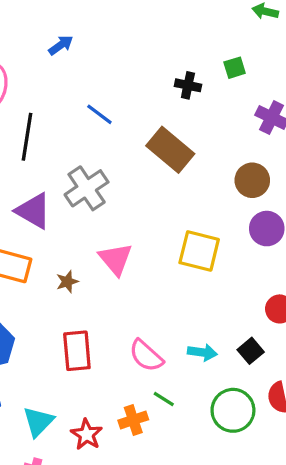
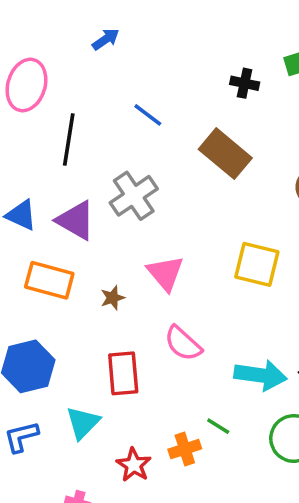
cyan arrow: (202, 352) -> (260, 375), size x1.6
pink semicircle: (146, 356) -> (183, 344), moved
cyan triangle: (38, 422) -> (83, 423), moved

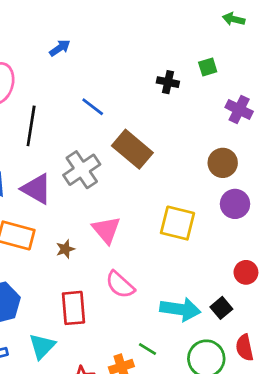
brown rectangle: (225, 154) -> (132, 149), moved

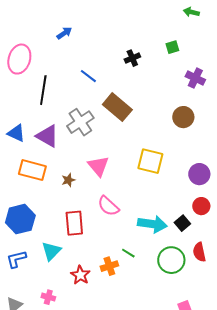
black cross: (168, 82) -> (132, 58), moved, turned -35
purple circle: (235, 204) -> (199, 174), moved
red circle: (246, 272) -> (201, 206), moved

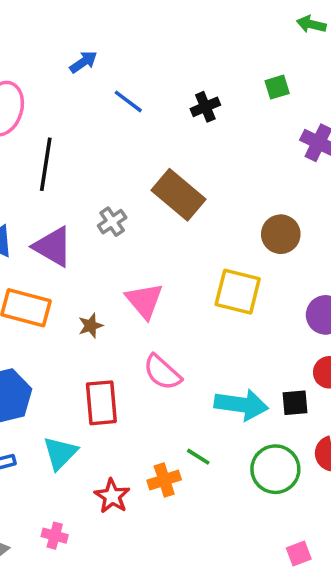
blue line: (88, 76) -> (128, 101), moved
brown circle: (183, 117) -> (281, 234), moved
gray cross: (80, 122) -> (112, 222), size x0.6
black square: (182, 223) -> (295, 403), turned 35

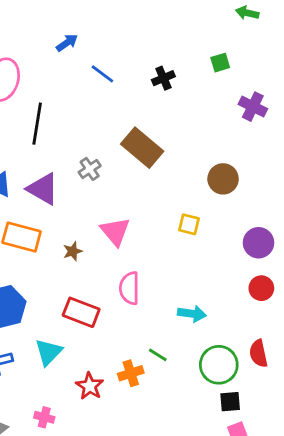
yellow square: (238, 292) -> (189, 224), size x0.6
pink semicircle: (162, 372) -> (129, 288), turned 48
red rectangle: (101, 403) -> (81, 312), turned -64
black square: (295, 403) -> (230, 402), moved
cyan arrow: (241, 405) -> (192, 314), size x0.7

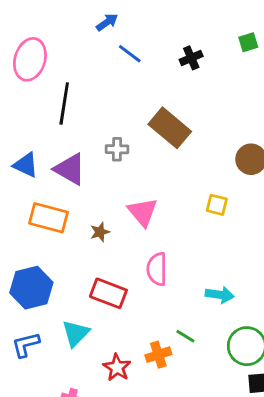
blue arrow: (67, 43) -> (107, 22), moved
gray cross: (90, 169) -> (117, 149), turned 35

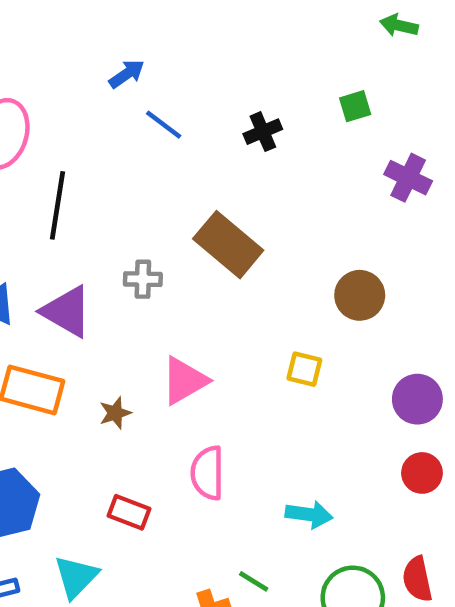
pink triangle: (143, 212) -> (184, 381), turned 40
red rectangle: (108, 293) -> (129, 512), size x0.7

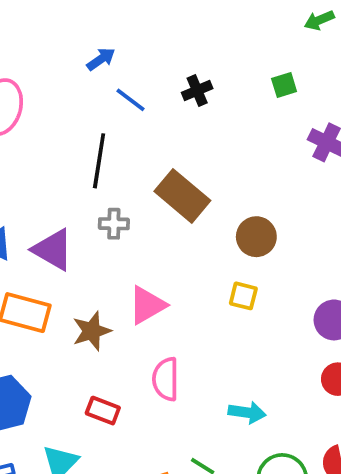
green arrow: (399, 25) -> (319, 20), turned -36
black cross: (263, 132) -> (197, 91), moved
black line: (58, 205) -> (99, 161), moved
brown circle: (360, 295) -> (256, 237), moved
brown star: (115, 413) -> (92, 331), size x1.5

